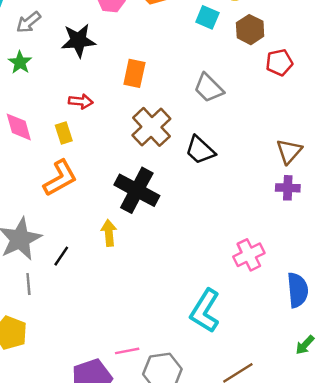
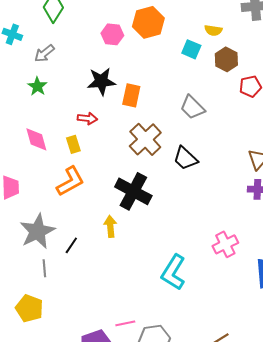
black star: (78, 41) -> (101, 81), moved
cyan L-shape: (205, 311) -> (173, 272), moved

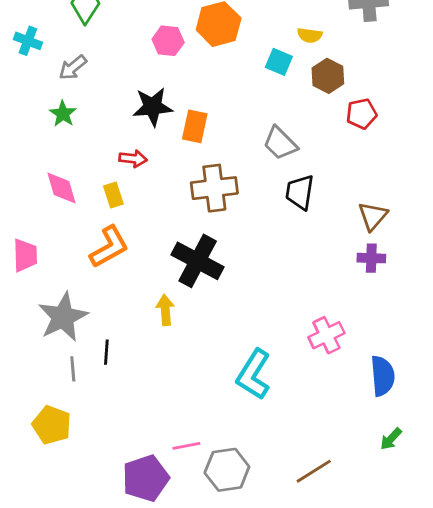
brown cross: (145, 139) -> (214, 188), turned 36
black trapezoid: (185, 158) -> (300, 192), moved, turned 56
black line: (71, 245) -> (106, 352), moved, turned -30

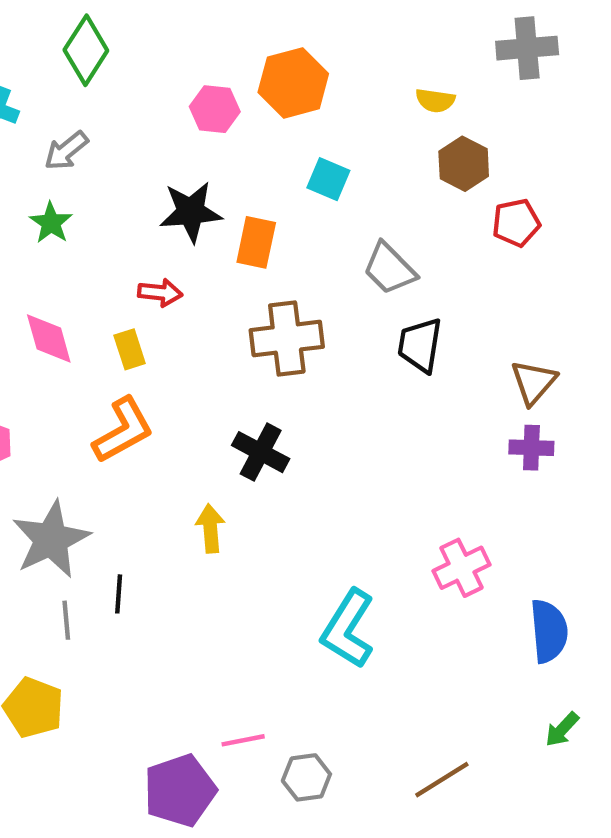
cyan square: (279, 62) -> (328, 179), moved
black cross: (198, 261) -> (261, 452), size x0.7
gray hexagon: (227, 470) -> (306, 777), size x0.7

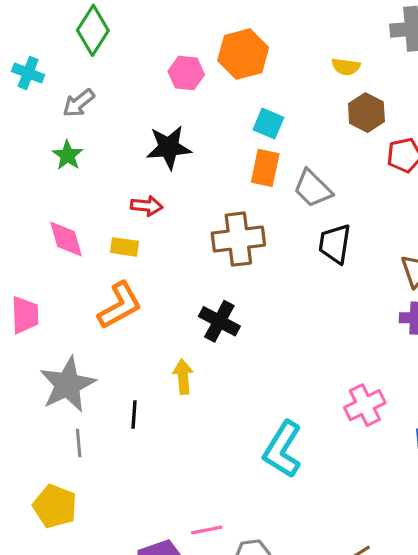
orange rectangle: (256, 242) -> (265, 168), moved
yellow rectangle: (130, 349) -> (124, 247), turned -64
black line: (119, 594) -> (134, 415), moved

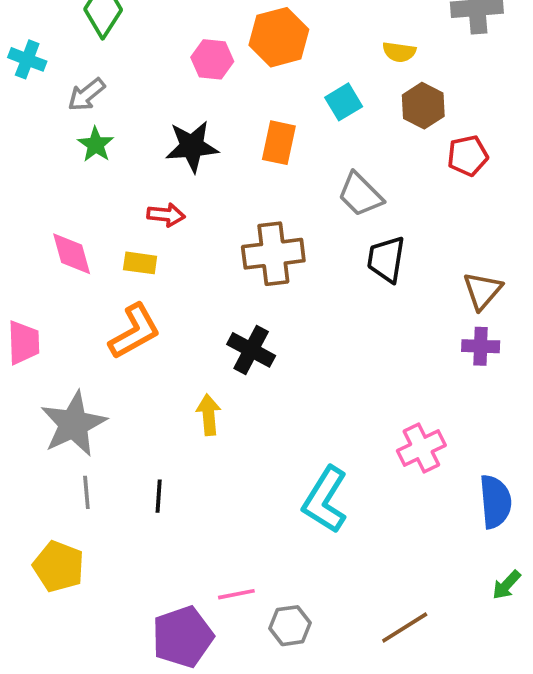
cyan square: (268, 124) -> (344, 102), moved, turned 36
green star: (68, 155) -> (96, 145), moved
orange rectangle: (265, 168) -> (279, 143), moved
black line: (134, 415) -> (159, 496), moved

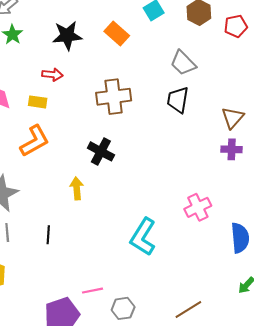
orange rectangle: (279, 143) -> (117, 33), turned -60
red pentagon: (468, 156) -> (236, 26), moved
gray trapezoid: (360, 194) -> (183, 63), moved

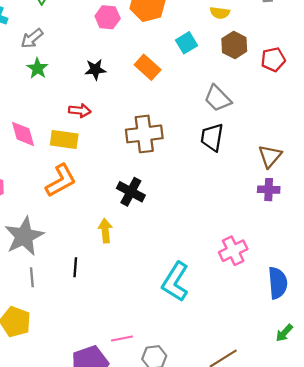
black star: (67, 36) -> (95, 69), size x0.7
yellow rectangle: (38, 102) -> (64, 140), size x1.4
black line: (48, 235) -> (75, 267), moved

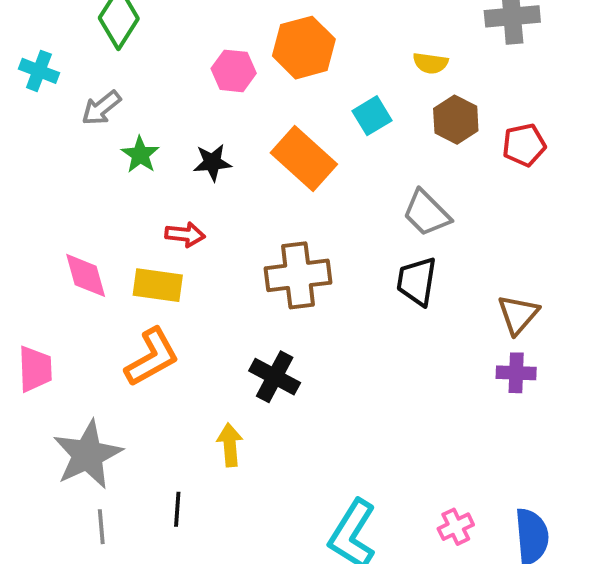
orange rectangle: (148, 67) -> (304, 159), size x1.4
green star: (38, 68) -> (140, 155), moved
pink cross: (233, 251) -> (456, 527), moved, size x0.7

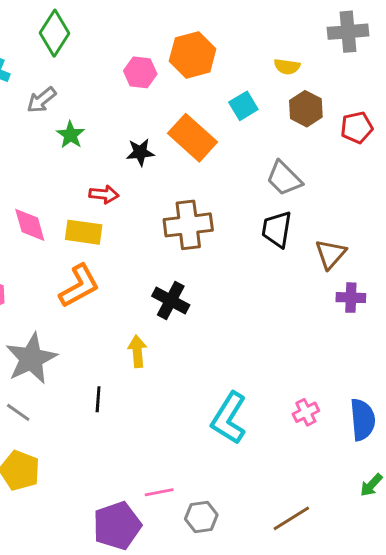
black star: (212, 162) -> (140, 152), moved
brown triangle: (518, 314) -> (331, 254), moved
gray line: (101, 527) -> (18, 412), moved, turned -50

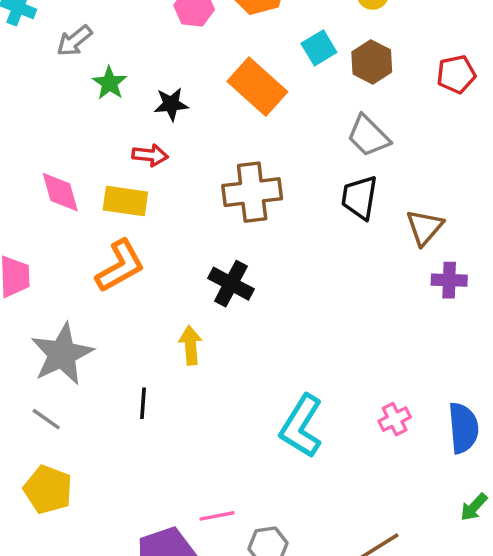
brown hexagon: (306, 109) -> (372, 62), moved
black star: (140, 152) -> (171, 104), moved

